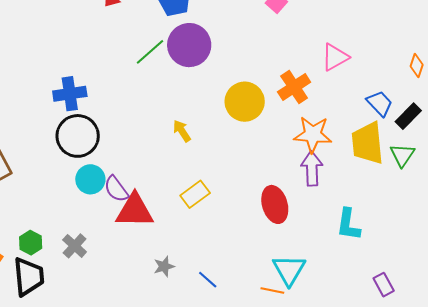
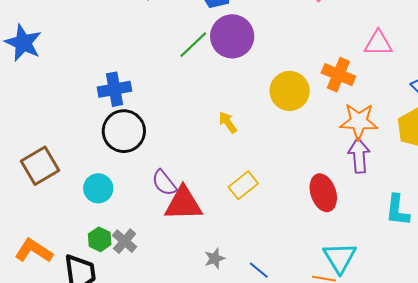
pink triangle: (335, 57) -> (378, 43), turned 32
orange cross: (294, 87) -> (338, 75), turned -32
cyan circle: (90, 179) -> (98, 188), moved
green hexagon: (31, 243) -> (100, 239), moved

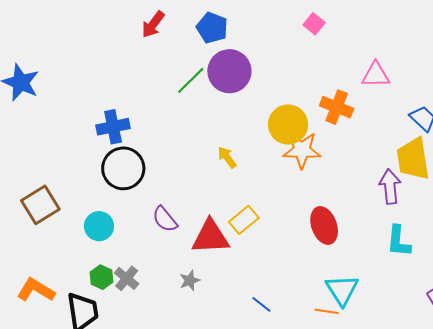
orange star: (359, 121) -> (302, 150), moved
purple arrow: (359, 155) -> (390, 187), moved
red triangle: (183, 204) -> (210, 237), moved
gray star: (215, 258) -> (190, 280), moved

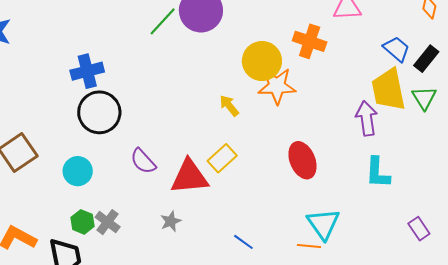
yellow arrow: (227, 157) -> (229, 106), moved

